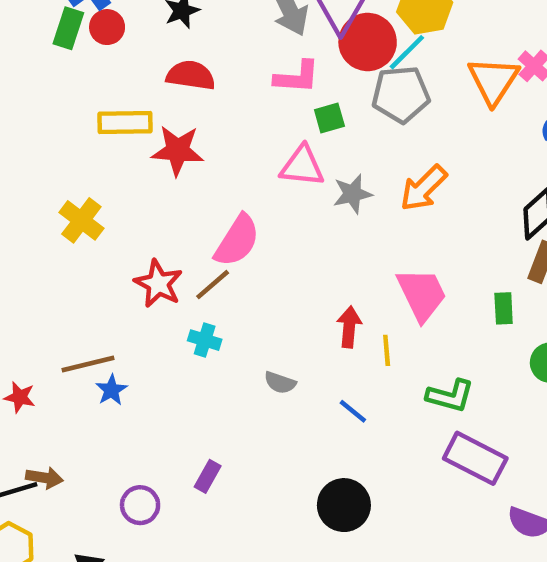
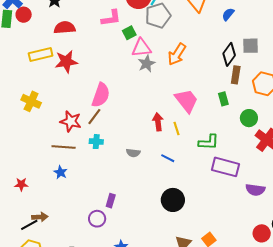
pink triangle: (302, 166) -> (141, 48), moved
brown line: (88, 364) -> (64, 147), moved, turned 30
purple circle: (140, 505) -> (97, 219), moved

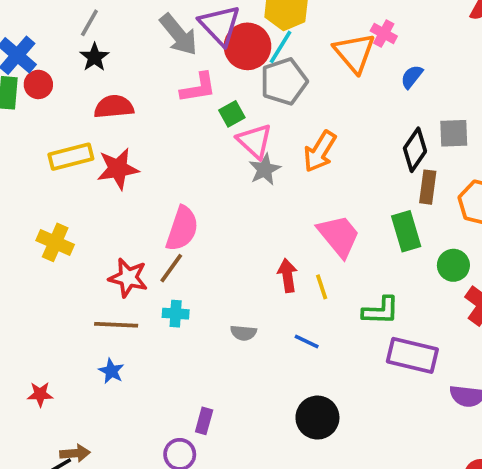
pink triangle: (141, 48) -> (255, 141), turned 50
green rectangle: (223, 99) -> (406, 231), size x1.5

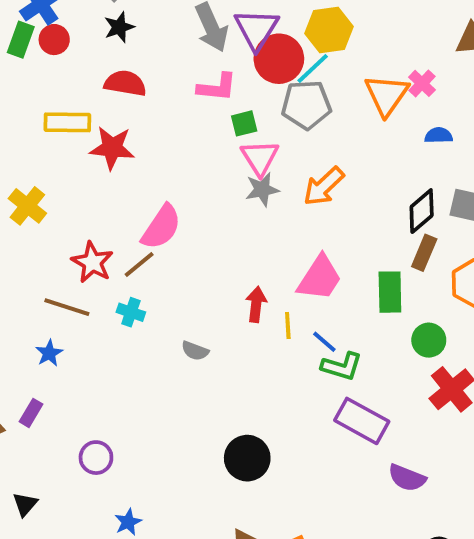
blue semicircle: (412, 77) -> (439, 135), turned 35
pink trapezoid: (339, 236) -> (320, 278), turned 57
blue line: (307, 342) -> (324, 342), moved
purple rectangle: (204, 421) -> (31, 413), moved

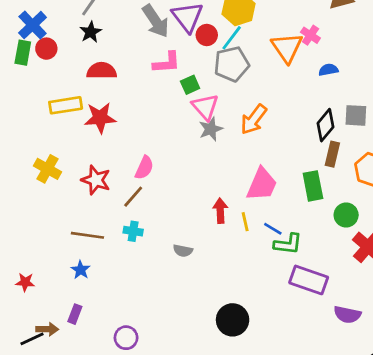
red circle: (279, 59) -> (207, 35), size x0.6
pink semicircle: (161, 227) -> (144, 168), size x0.7
red star: (92, 262) -> (96, 180), moved

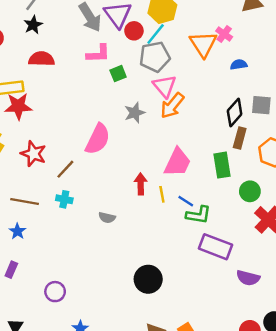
pink triangle: (205, 107) -> (165, 86), moved
red star: (100, 118) -> (18, 106), moved
pink semicircle: (144, 168) -> (98, 139), moved, size x1.5

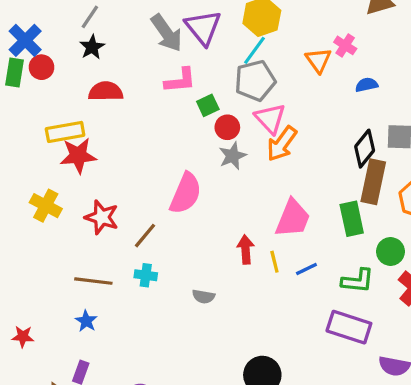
red circle: (134, 31) -> (227, 127), moved
orange triangle: (203, 44) -> (318, 60), size x0.7
brown rectangle: (240, 138) -> (373, 182), size x1.5
blue line: (186, 201) -> (306, 269), turned -56
green L-shape: (199, 215) -> (358, 281), moved

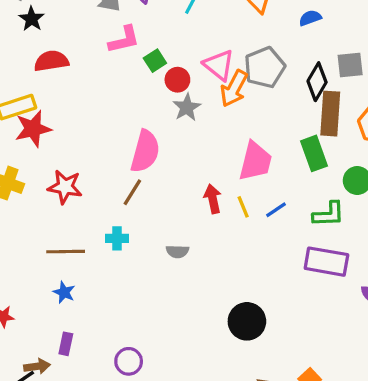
gray pentagon: (255, 81) -> (265, 67), moved
brown line: (145, 236) -> (132, 192), moved

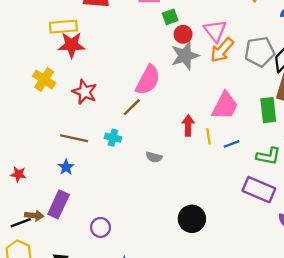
gray pentagon: (265, 67) -> (260, 52), moved
gray star: (187, 107) -> (185, 56), size x1.4
purple rectangle: (66, 344) -> (59, 204), size x1.6

